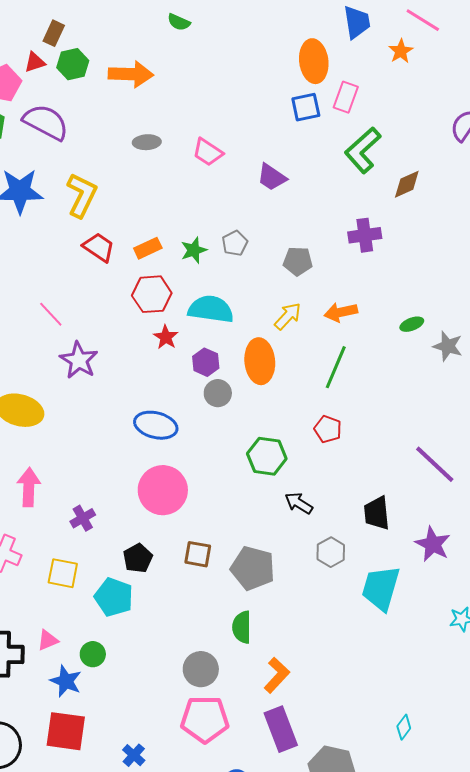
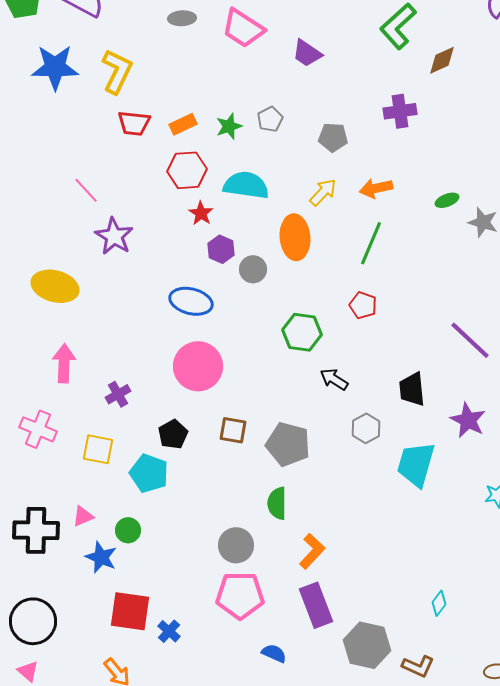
pink trapezoid: (208, 152) -> (243, 28), size x1.4
red trapezoid: (99, 247) -> (134, 123), turned 152
purple hexagon: (206, 362) -> (221, 249), moved
red square: (66, 731) -> (130, 611), moved

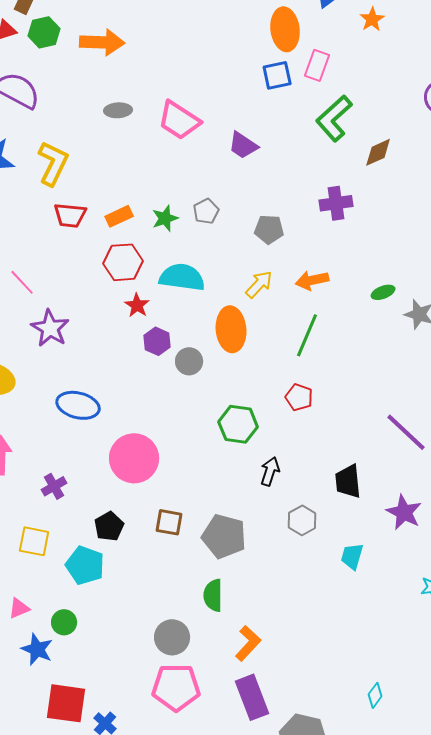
blue ellipse: (191, 301) -> (78, 405), moved
black arrow: (334, 379) -> (270, 471), turned 76
cyan trapezoid: (416, 464) -> (352, 556), size x0.6

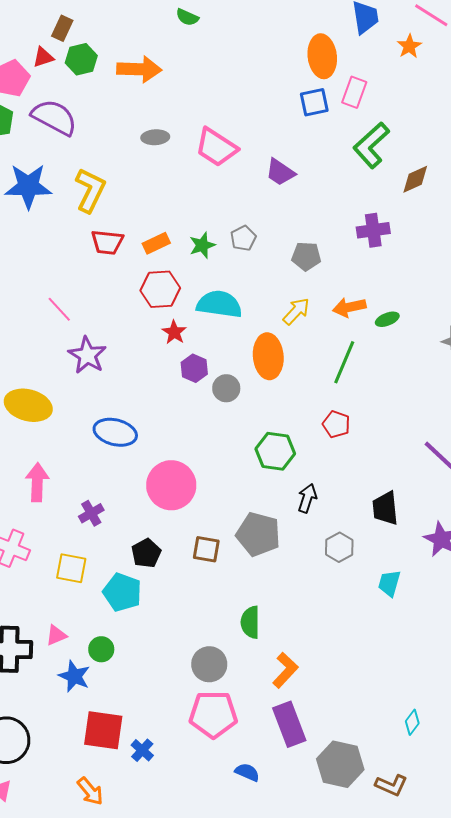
green ellipse: (383, 292) -> (387, 319), moved
gray pentagon: (224, 536) -> (258, 534), moved

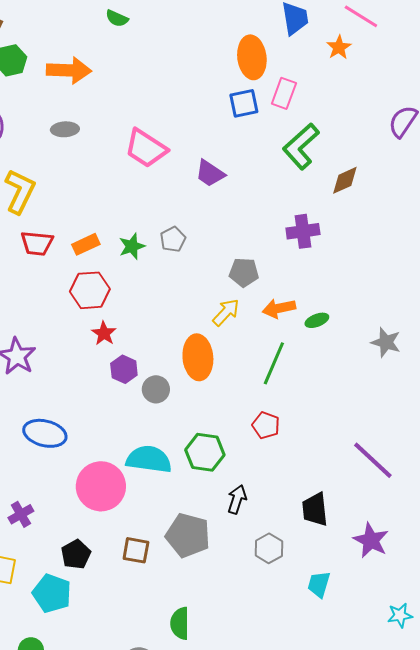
gray ellipse: (155, 137) -> (65, 129), moved
gray pentagon: (306, 256) -> (244, 272), moved
cyan semicircle: (219, 304) -> (149, 459), moved

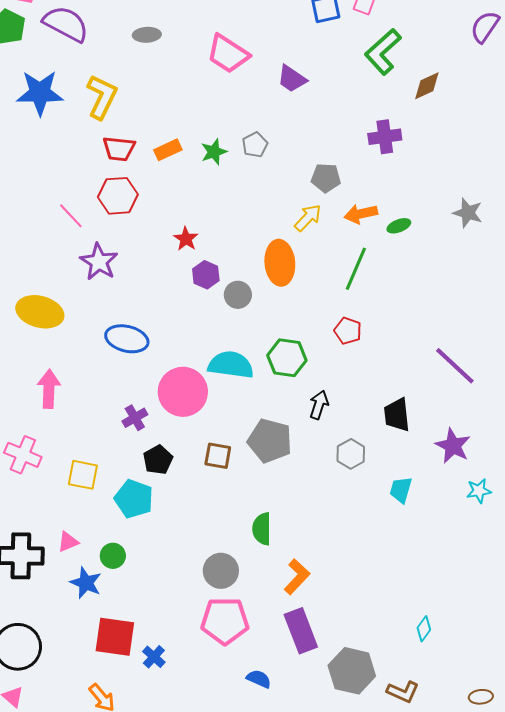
red hexagon: (90, 290) -> (118, 196), moved
gray star: (386, 342) -> (468, 213), moved
purple cross: (21, 514) -> (135, 418), moved
cyan star: (400, 615) -> (479, 491), moved

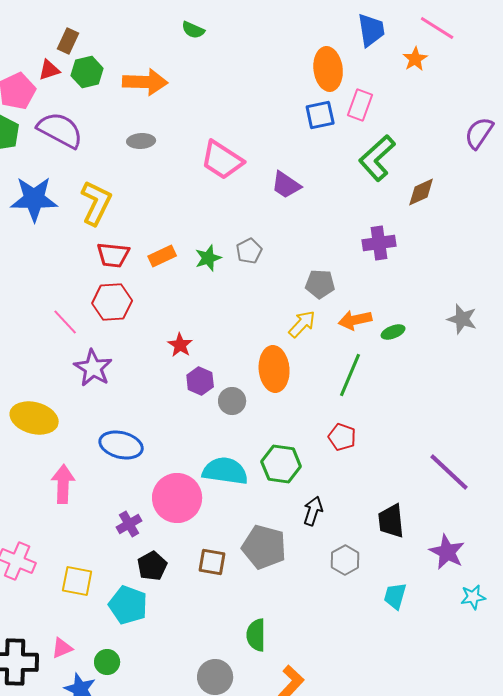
pink arrow: (49, 389) -> (63, 484), moved

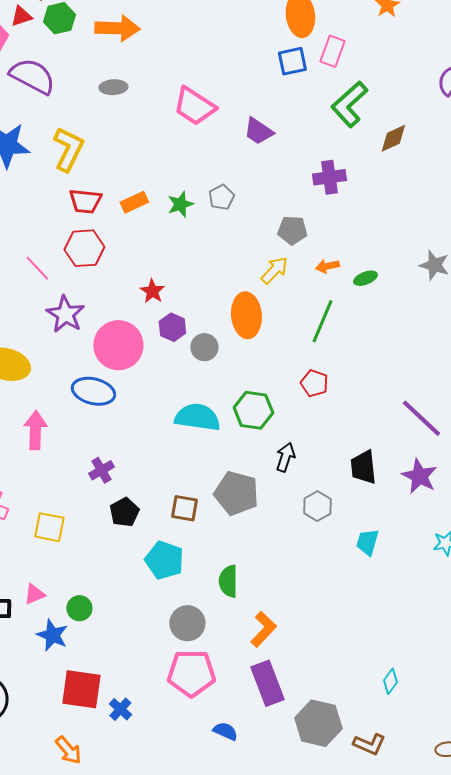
purple cross: (379, 243) -> (329, 177), moved
orange arrow: (355, 320) -> (327, 266), size x0.7
pink circle: (177, 498) -> (118, 345), moved
purple star: (447, 552) -> (419, 476), moved
cyan pentagon: (128, 605) -> (164, 560), moved

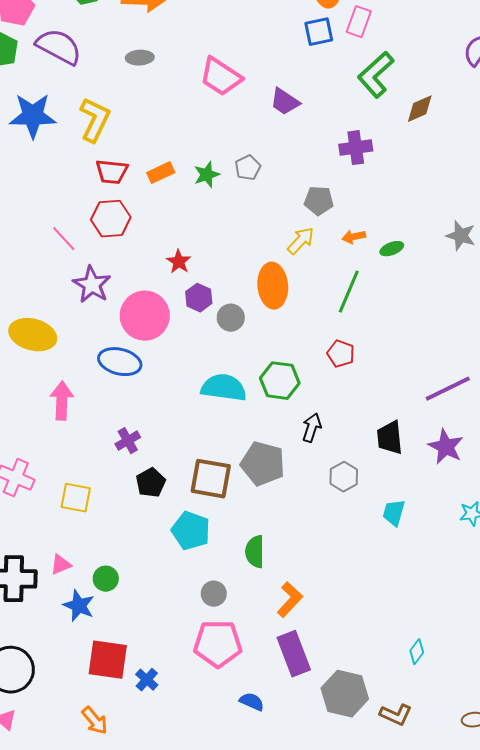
purple line: (421, 418) -> (448, 389), turned -69
brown square: (184, 508) -> (211, 479), size x1.5
gray circle: (187, 623) -> (214, 594), size x0.7

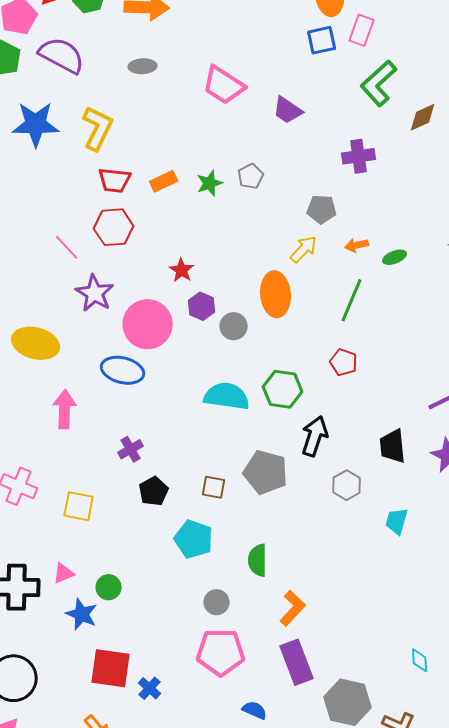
black arrow: (312, 428) -> (315, 436), size x1.4
brown square: (211, 479) -> (214, 487), size x0.6
cyan diamond: (417, 652) -> (420, 660), turned -40

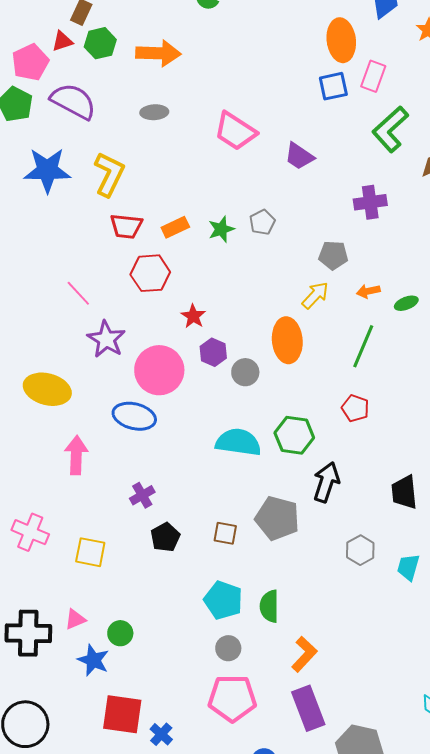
red hexagon: (114, 227) -> (150, 273), moved
gray hexagon: (347, 485) -> (360, 550), moved
cyan pentagon: (194, 539) -> (223, 600), moved

